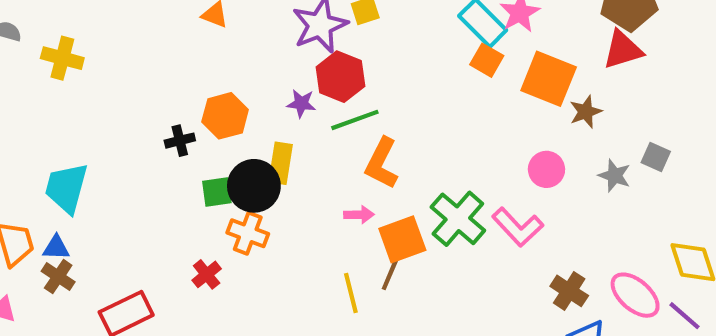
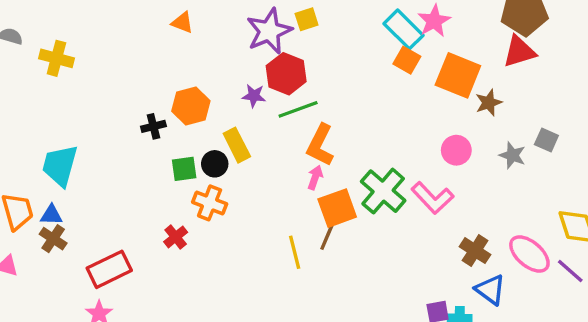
yellow rectangle: (281, 163) -> (237, 145), turned -36
black circle: (254, 186) -> (215, 164), size x0.6
pink arrow: (359, 215) -> (315, 177), moved, turned -70

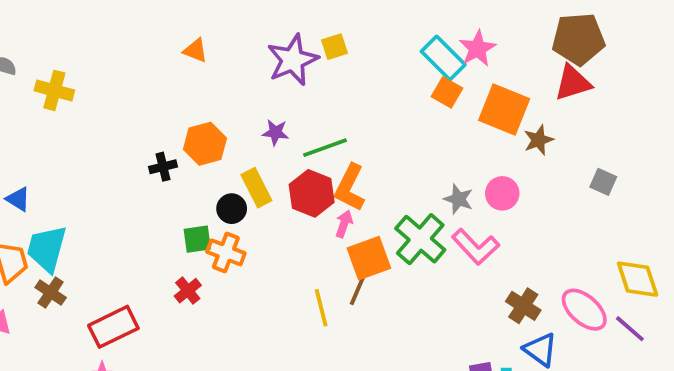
red hexagon: (286, 74) -> (312, 193), moved
gray star: (512, 155) -> (458, 199), moved
cyan trapezoid: (60, 166) -> (47, 249), moved
green square: (184, 169) -> (197, 239), moved
blue triangle: (51, 215) -> (18, 199), moved, turned 30

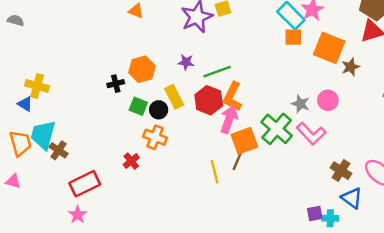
yellow cross: (54, 90) -> (37, 86), moved
orange square: (447, 92) -> (293, 37), turned -30
pink arrow: (344, 224) -> (229, 119), size x1.6
green square: (197, 239) -> (138, 106), moved, turned 30
brown cross: (51, 292) -> (59, 150), moved

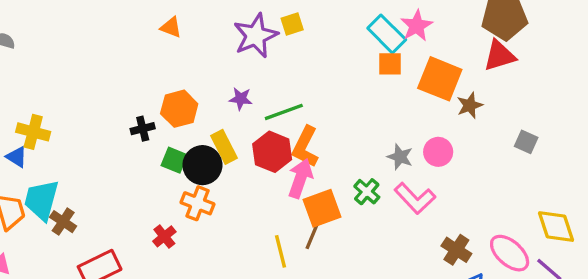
black circle: (159, 110) -> (202, 165), size x1.5
green cross: (277, 129) -> (367, 192), size x0.6

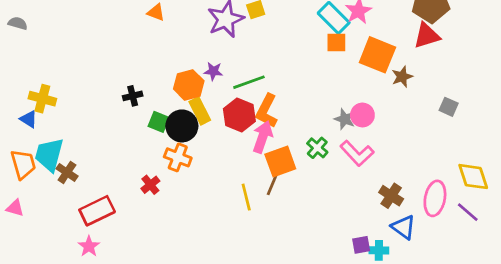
orange hexagon: (179, 109) -> (189, 85), moved
pink circle: (438, 152) -> (362, 115), moved
pink ellipse: (510, 253) -> (435, 198), turned 60

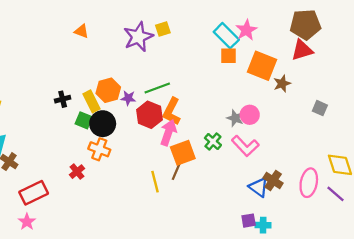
purple star: (213, 71) -> (128, 98), moved
yellow rectangle: (200, 111) -> (92, 101), moved
blue triangle: (403, 227) -> (259, 187), moved

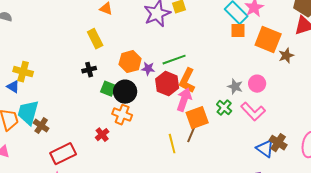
yellow rectangle: (92, 101) -> (95, 39), moved
gray star: (235, 118) -> (235, 87), moved

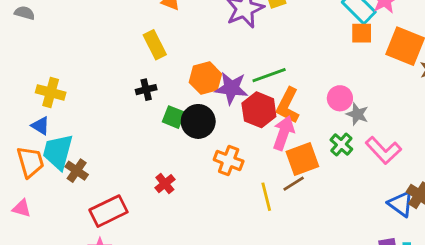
purple star: (148, 69) -> (231, 88), size x1.6
pink circle: (257, 84) -> (340, 98), moved
blue triangle: (13, 87) -> (40, 126), moved
orange cross: (122, 115) -> (229, 160), moved
brown line: (191, 135) -> (294, 184), turned 35

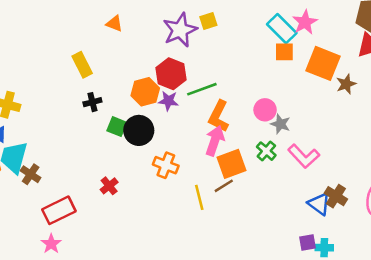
yellow rectangle: (155, 45) -> (82, 65), moved
purple star: (231, 88) -> (168, 101), size x0.7
red hexagon: (259, 110) -> (171, 74), moved

